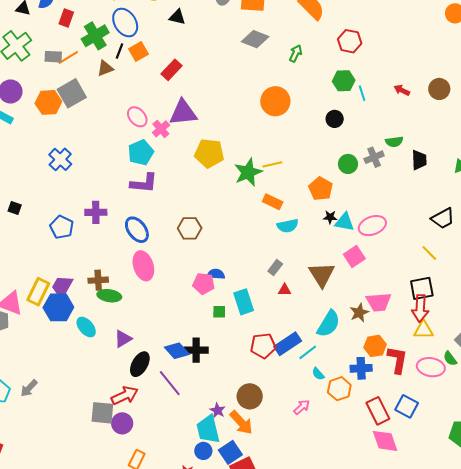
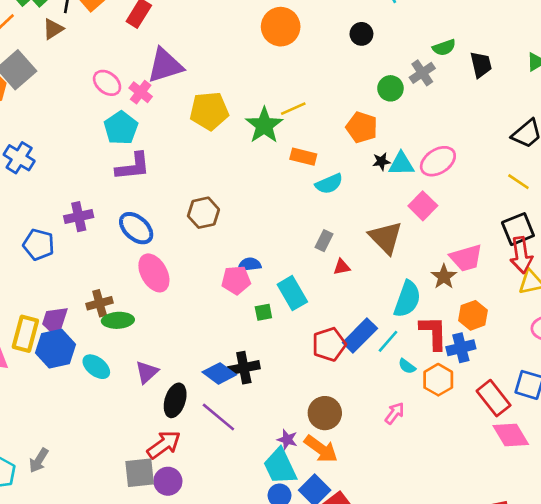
red L-shape: (397, 360) -> (433, 333), moved

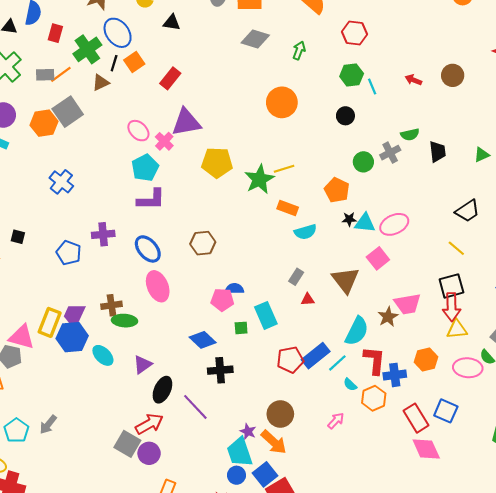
orange hexagon: (473, 315) -> (426, 360), moved
blue diamond: (219, 373) -> (203, 340), moved
gray square: (140, 473) -> (127, 444), turned 30

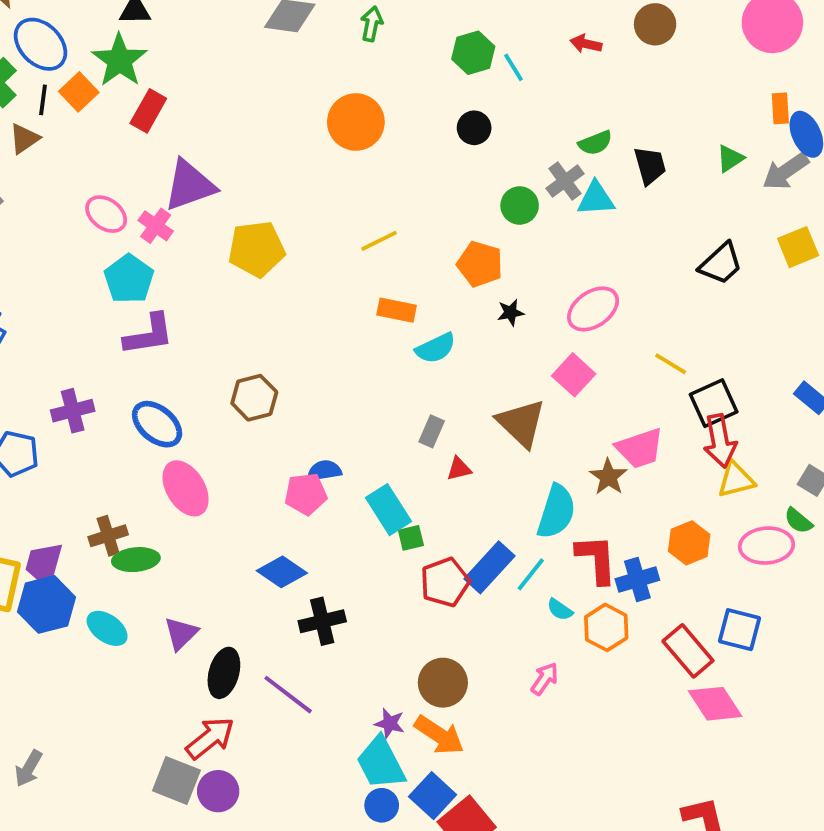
green star: (259, 179) -> (119, 60), moved
cyan triangle: (365, 223) -> (596, 199), moved
yellow line: (456, 248) -> (671, 364), moved
green square: (241, 328) -> (411, 538), moved

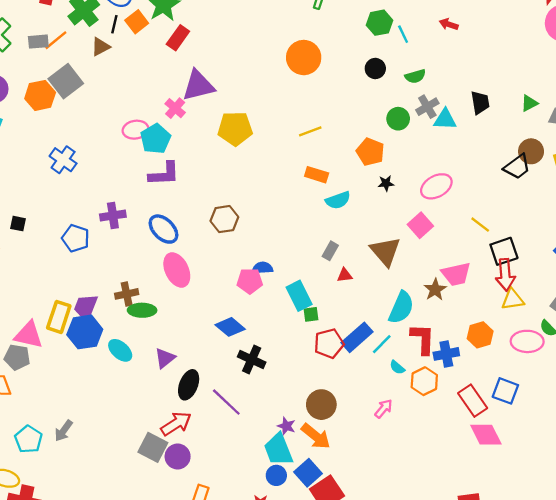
brown circle: (655, 24) -> (531, 151), moved
green semicircle: (595, 143) -> (415, 76), moved
pink ellipse: (106, 214) -> (135, 130), moved, turned -50
black cross: (322, 621) -> (252, 360), turned 32

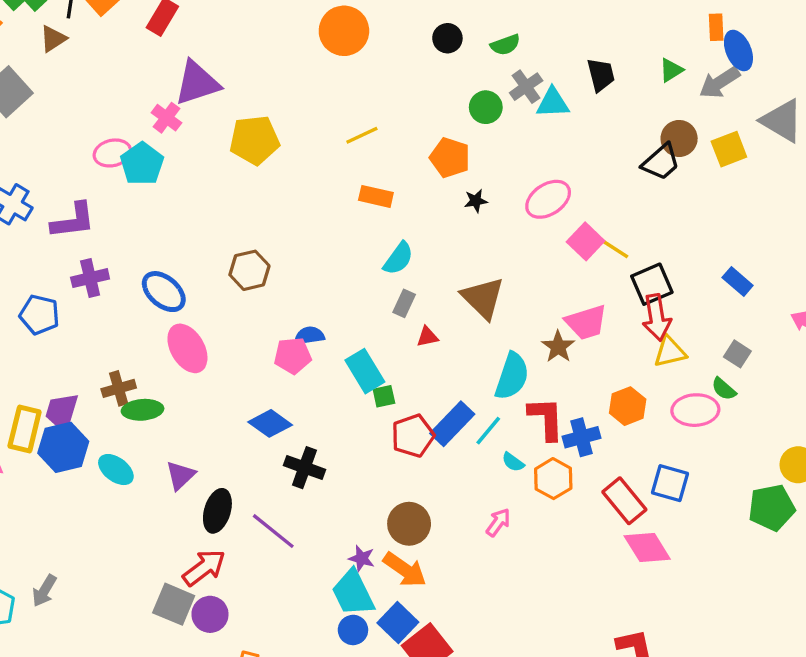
purple L-shape: (164, 174) -> (73, 221), moved
cyan semicircle: (338, 200) -> (398, 258), moved, turned -30
pink square: (420, 225) -> (586, 241), moved

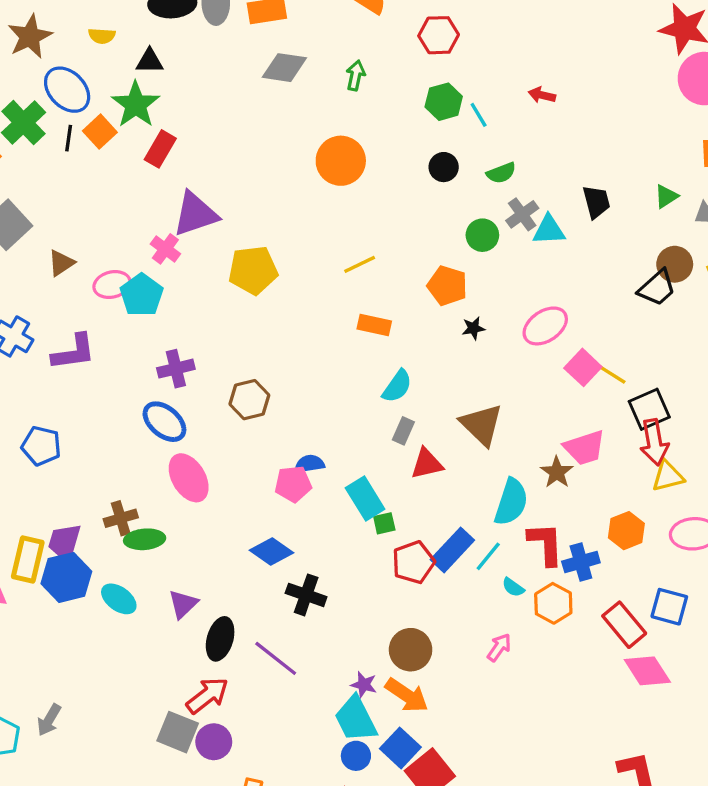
brown triangle: (53, 39) -> (61, 263), moved
purple cross: (90, 278) -> (176, 369), moved
red triangle: (427, 337) -> (427, 464), size x1.5

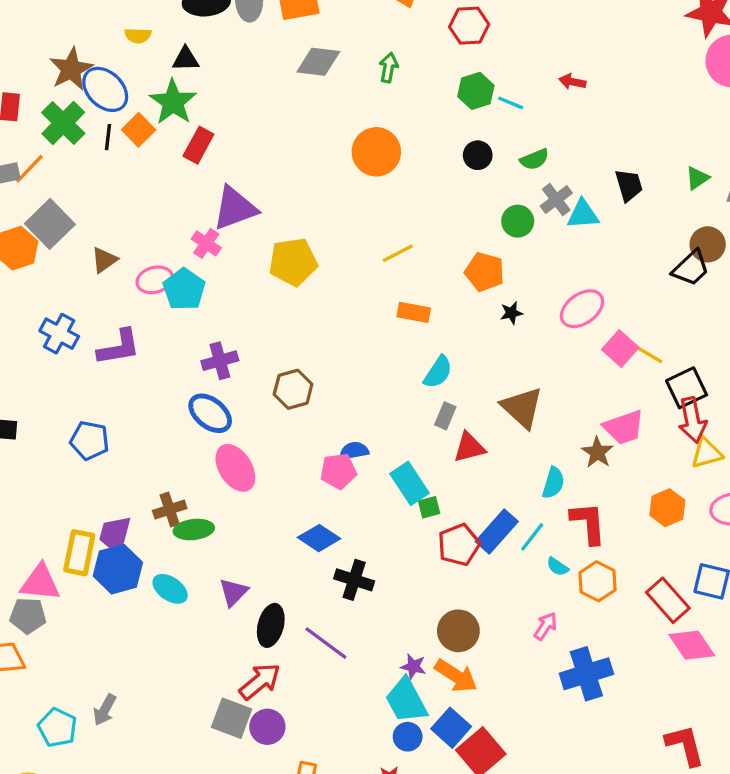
brown star: (30, 36) -> (71, 69), moved
cyan line: (479, 115) -> (511, 103), turned -35
cyan semicircle: (511, 502) -> (553, 483), size x0.7
blue cross: (581, 562) -> (586, 674), moved, size x1.4

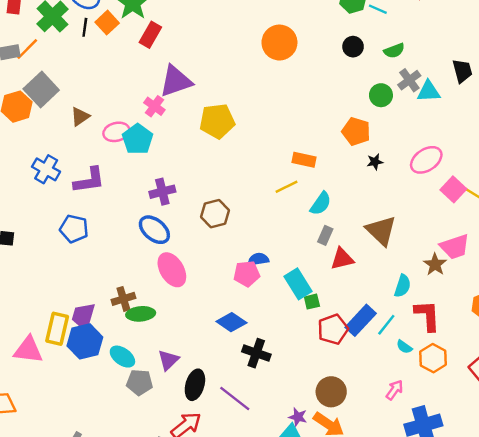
yellow line: (398, 253) -> (286, 187), moved
blue pentagon: (90, 441) -> (74, 229), moved
gray pentagon: (28, 616) -> (140, 382), moved

